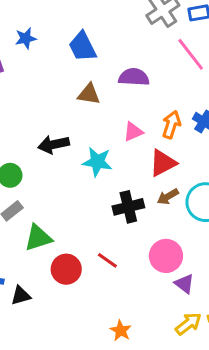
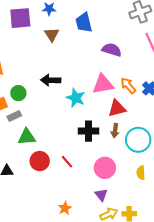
brown triangle: (89, 94) -> (52, 35), moved, turned 35
orange arrow: (171, 125) -> (128, 86), turned -72
pink triangle: (133, 132) -> (103, 84), size x1.6
brown arrow: (168, 197) -> (115, 131), turned -64
purple triangle: (184, 284) -> (101, 195), moved

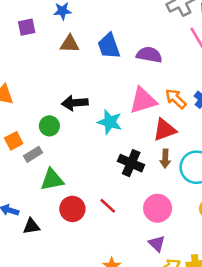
purple square: (20, 18) -> (27, 27), size x0.6
blue trapezoid: (84, 23) -> (109, 46), moved
brown triangle: (52, 35) -> (70, 44), turned -49
green circle: (18, 93) -> (49, 126), moved
black cross: (88, 131) -> (131, 163), turned 30

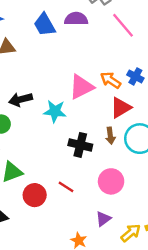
blue trapezoid: (109, 46) -> (44, 25), moved
purple semicircle: (149, 55) -> (76, 19), moved
red triangle: (165, 130) -> (121, 108), moved
purple triangle: (157, 244) -> (103, 219), moved, turned 49

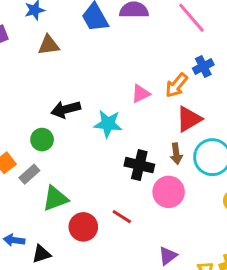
blue cross: (135, 76) -> (203, 66), moved, turned 35
orange arrow: (111, 80) -> (176, 85), turned -84
pink triangle: (81, 87) -> (141, 94), size x0.6
pink circle: (111, 181) -> (169, 192), moved

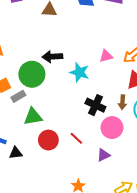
green circle: (42, 140) -> (32, 74), size x1.6
purple triangle: (168, 256) -> (103, 155), moved

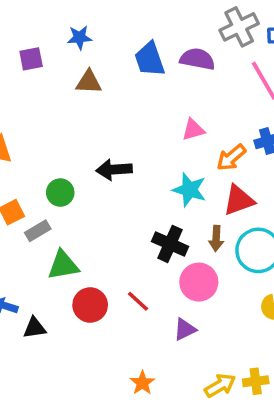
pink triangle: (106, 56) -> (193, 130), moved
black arrow: (52, 57) -> (114, 170), moved
cyan star: (79, 72) -> (189, 190), moved
green circle: (32, 74) -> (60, 193), size x0.6

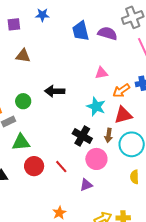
brown triangle: (89, 82) -> (23, 56), moved

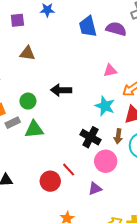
green triangle: (21, 142) -> (34, 129), moved
red circle: (34, 166) -> (50, 181), moved

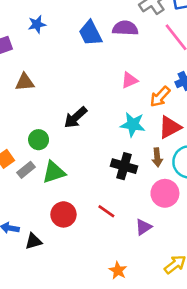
black arrow: (61, 90) -> (76, 117), turned -30
pink circle: (106, 161) -> (165, 193), moved
red circle: (50, 181) -> (63, 214), moved

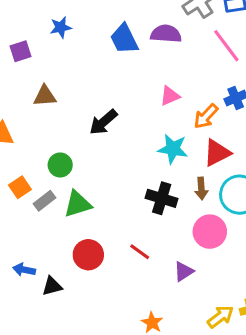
black arrow: (76, 117) -> (103, 122), moved

